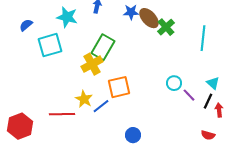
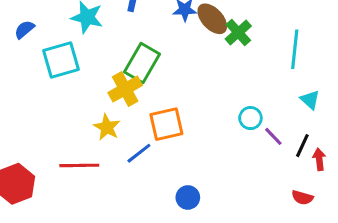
cyan triangle: (213, 83) -> (310, 100), moved
yellow star: (84, 99) -> (107, 127), moved

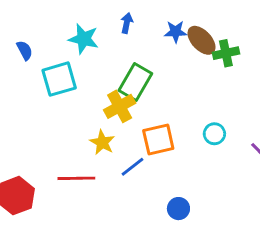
blue semicircle: (24, 29) -> (25, 50), turned 102
green cross: (238, 33) -> (226, 53), turned 30
cyan circle: (250, 118) -> (214, 134), moved

